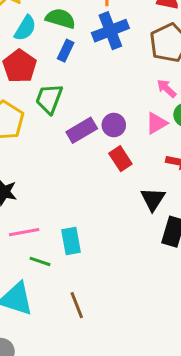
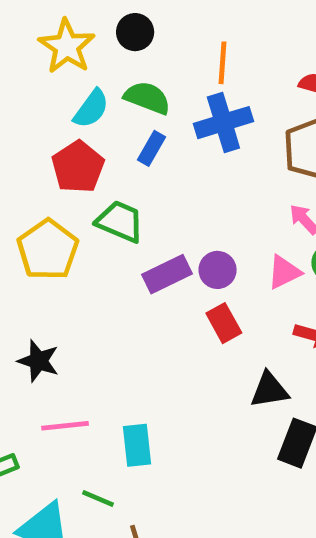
green trapezoid: (49, 99) -> (120, 221), turned 88
black triangle: (153, 199) -> (269, 390), turned 44
green line: (40, 261) -> (98, 498), moved

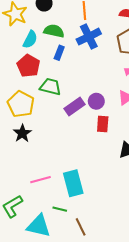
red rectangle: (224, 323) -> (103, 124), turned 42
black star: (38, 361) -> (22, 133), moved, turned 30
cyan rectangle: (137, 445) -> (73, 183), size x1.4

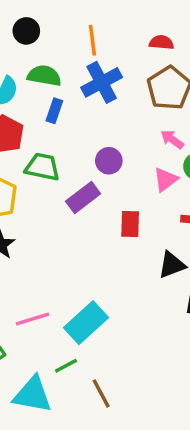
purple circle: (96, 101) -> (109, 161), moved
cyan rectangle: (73, 183) -> (86, 323), turned 65
green line: (60, 209) -> (66, 366), turned -40

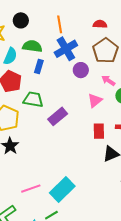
purple circle: (109, 161) -> (81, 70), moved
pink triangle: (166, 180) -> (95, 100), moved
red rectangle: (130, 224) -> (99, 131), moved

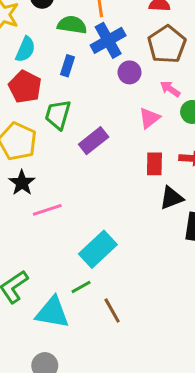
green semicircle: (32, 46) -> (72, 25), moved
green trapezoid: (33, 100) -> (58, 115), turned -85
pink line: (31, 189) -> (47, 210), moved

